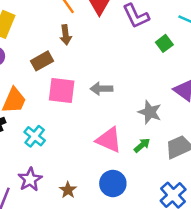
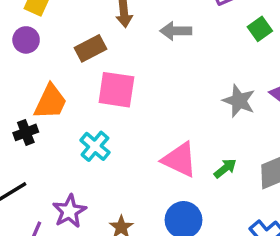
gray arrow: (101, 89) -> (176, 31), moved
gray star: (150, 112) -> (239, 101), moved
cyan cross: (35, 136) -> (95, 146), moved

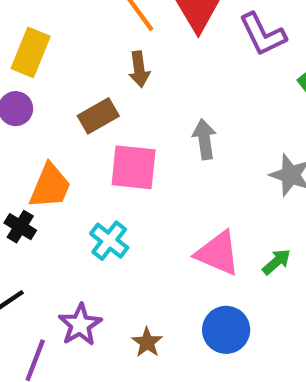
gray arrow: (176, 31) -> (204, 139), moved, turned 84
black cross: (26, 132) -> (20, 227), turned -35

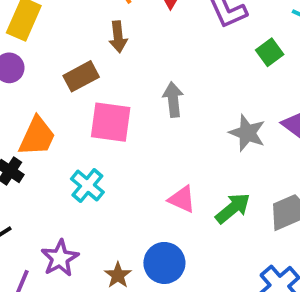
pink triangle: (218, 253) -> (182, 199), size x0.7
green arrow: (276, 262) -> (233, 208), size x1.4
blue circle: (226, 330) -> (164, 263), moved

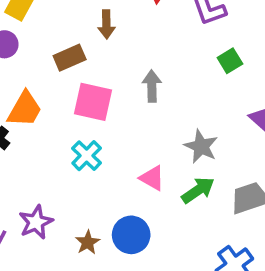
green square: (270, 52) -> (230, 61), moved
gray star: (247, 133) -> (201, 146), moved
cyan cross: (87, 185) -> (87, 156), moved

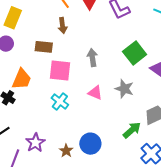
brown rectangle: (70, 58) -> (44, 47), turned 36
green square: (230, 61) -> (135, 53), moved, size x1.6
pink triangle: (152, 178) -> (95, 93), moved
green arrow: (198, 190) -> (132, 130), moved

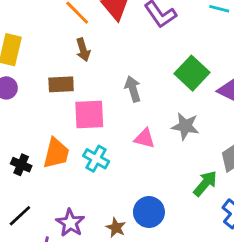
orange trapezoid: (22, 79) -> (56, 153), moved

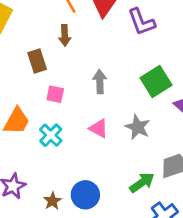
brown rectangle: (61, 84) -> (37, 61), turned 60
pink square: (89, 114) -> (55, 94), size x0.6

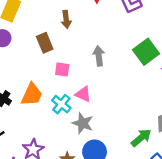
gray star: (138, 127) -> (83, 123), moved
pink triangle: (99, 128) -> (83, 94), moved

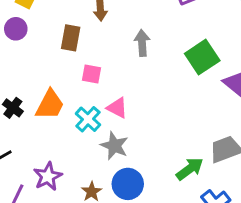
brown rectangle: (45, 43) -> (71, 38), turned 30
gray arrow: (99, 56) -> (142, 43), moved

